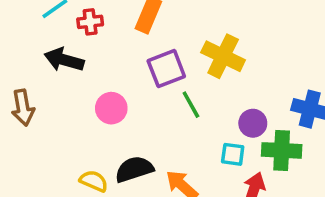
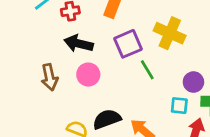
black arrow: (64, 60) -> (79, 43), moved
brown arrow: (23, 108) -> (49, 77), moved

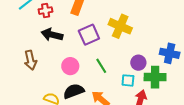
green line: (147, 70) -> (101, 66), moved
pink circle: (88, 75) -> (70, 66), moved

